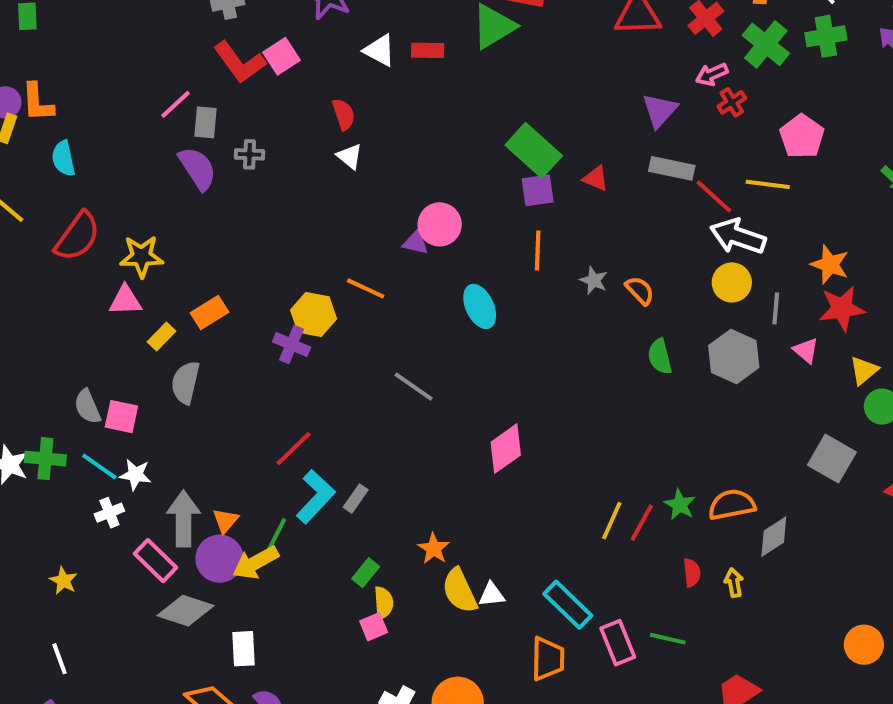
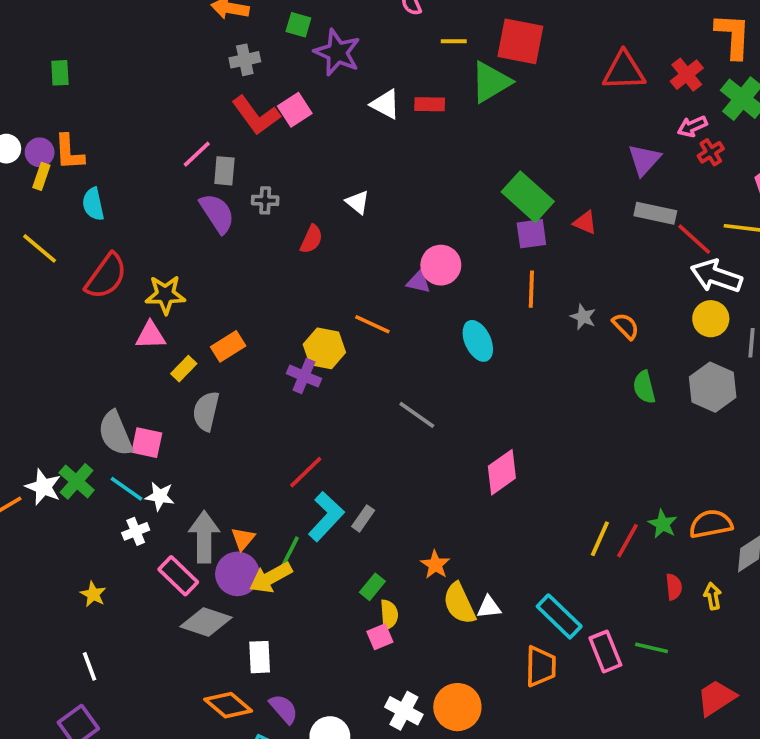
red semicircle: (344, 114) -> (311, 239), moved, turned 44
gray semicircle: (87, 407) -> (115, 433), size x1.4
green cross: (45, 459) -> (77, 481), turned 36

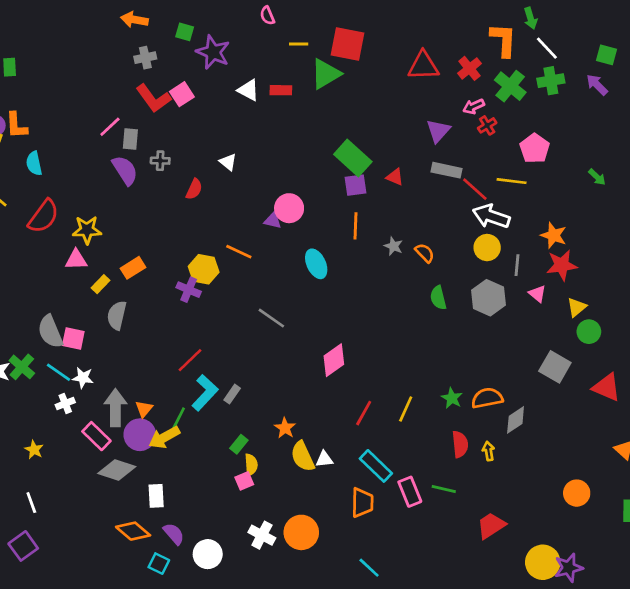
red line: (628, 541) -> (364, 413), moved
red semicircle: (674, 587) -> (460, 444), size x1.4

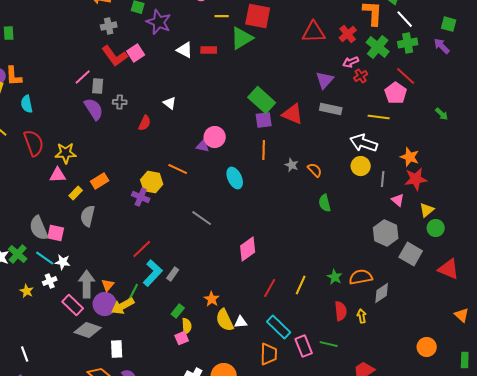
red triangle: (395, 177) -> (293, 114), size x1.6
red line: (475, 189) -> (406, 76), moved
red semicircle: (44, 216) -> (34, 143), turned -56
gray hexagon: (488, 298) -> (386, 233), moved
yellow star: (34, 450) -> (27, 291), moved

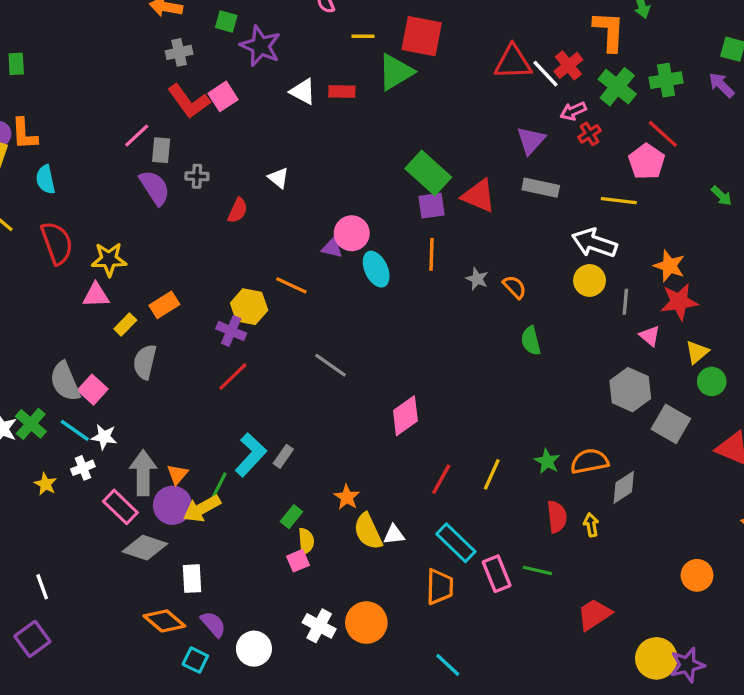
white line: (405, 19) -> (546, 74), moved
cyan ellipse: (235, 178) -> (376, 269), moved
pink square: (56, 233) -> (93, 390), turned 30
red line: (142, 249) -> (233, 377), moved

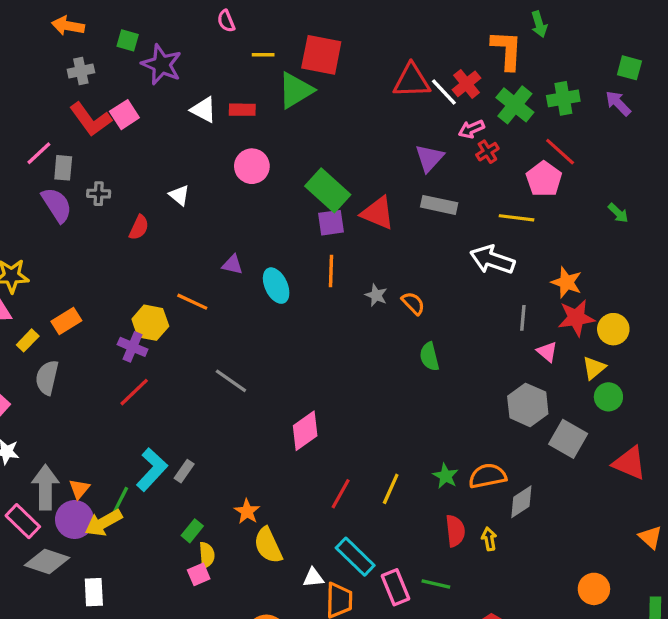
pink circle: (352, 233) -> (252, 166), moved
yellow circle: (590, 280) -> (613, 329), moved
white triangle: (394, 535) -> (313, 578), moved

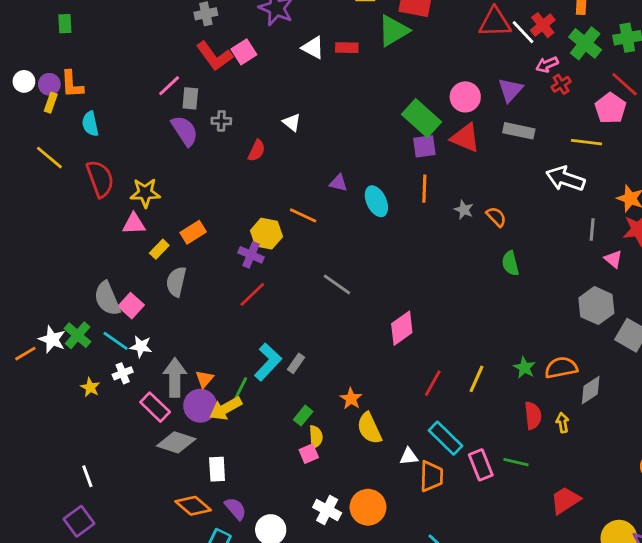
pink circle: (252, 166) -> (465, 97), moved

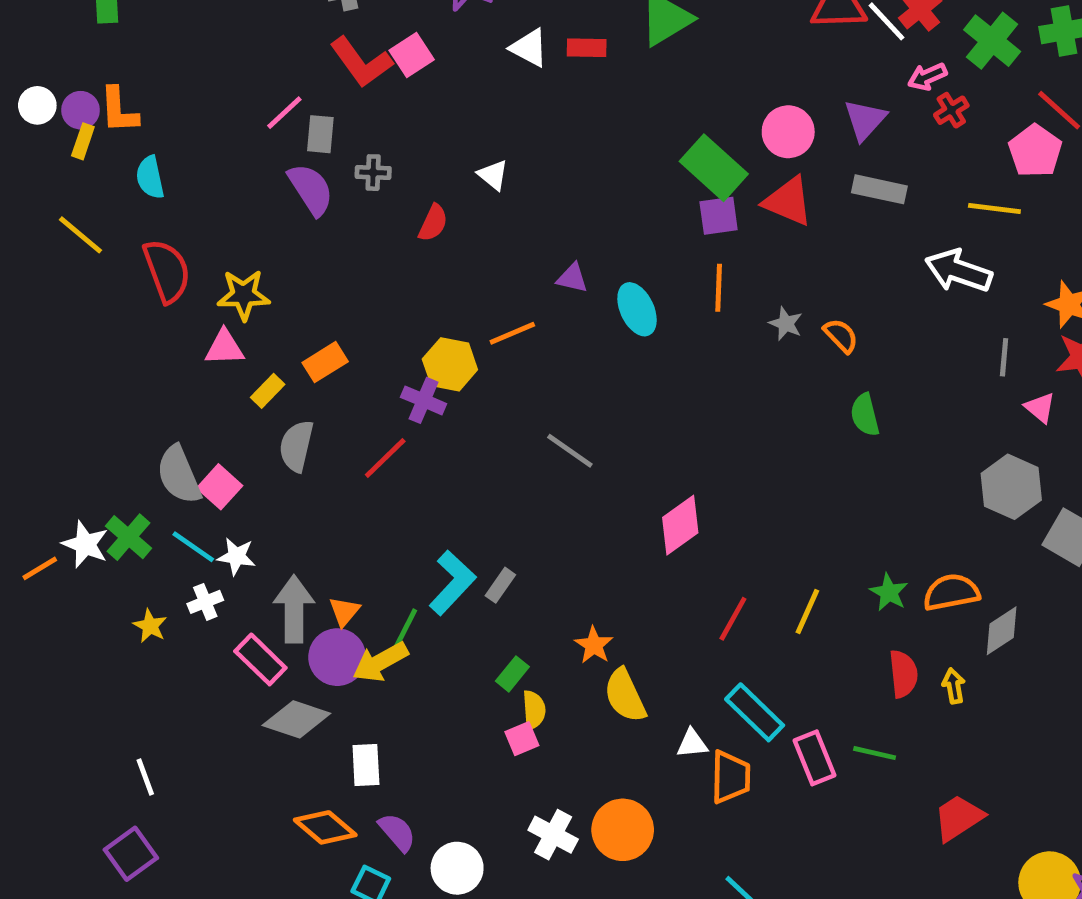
orange line: (303, 215) -> (512, 333), turned -48
red line: (252, 294) -> (385, 458), moved

